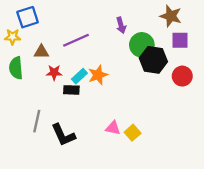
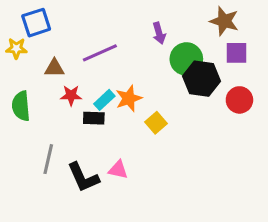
green semicircle: (16, 68) -> (21, 106), moved
pink triangle: (113, 128) -> (118, 170), moved
yellow square: (133, 133) -> (156, 123), moved

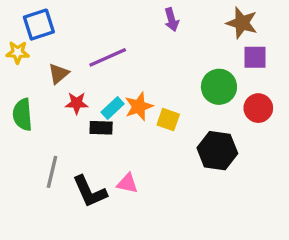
purple arrow: (159, 33) -> (172, 20), moved
green circle: (186, 59) -> (219, 87), moved
brown triangle: (54, 68) -> (59, 74), turned -40
black hexagon: (202, 79) -> (217, 151), moved
yellow square: (156, 123) -> (168, 120), moved, turned -30

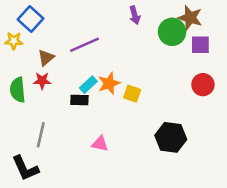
blue square: (39, 25) -> (30, 19), turned -30
green circle: (219, 87) -> (172, 32), moved
red star: (77, 103) -> (42, 81), moved
black hexagon: (217, 151) -> (171, 137), moved
black L-shape: (90, 192) -> (25, 168), moved

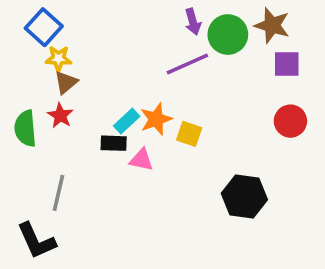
green circle: (172, 32) -> (228, 35), moved
yellow star: (14, 41) -> (58, 58), moved
purple line: (85, 45) -> (187, 64), moved
red star: (42, 81) -> (60, 116), turned 30
pink triangle: (100, 144) -> (141, 160), moved

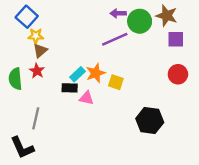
purple arrow: (193, 22) -> (118, 13), turned 105

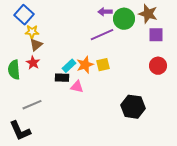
yellow square: (116, 82) -> (103, 65), moved, turned -32
gray line: (36, 118) -> (32, 105), turned 54

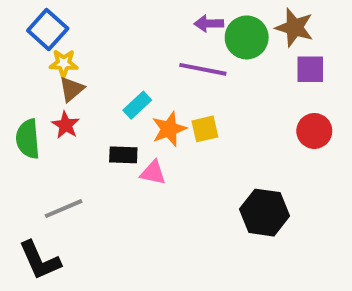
purple line: (102, 35) -> (203, 69), turned 35
cyan rectangle: (69, 66) -> (137, 105), moved

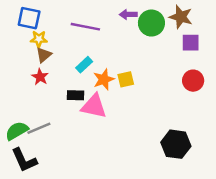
blue square: (48, 30) -> (29, 18), turned -30
purple line: (203, 69) -> (85, 27), moved
green semicircle: (28, 139) -> (17, 131), moved, turned 65
pink triangle: (153, 173) -> (94, 106), size x1.6
black hexagon: (265, 213) -> (176, 144), moved

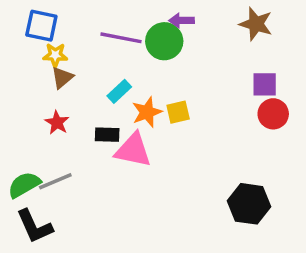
green circle: (151, 23) -> (164, 41), moved
purple square: (191, 43) -> (265, 84), moved
red star: (40, 77) -> (57, 123), moved

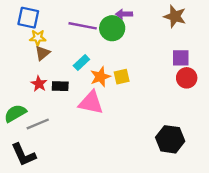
black rectangle: (107, 135) -> (60, 86), moved
green semicircle: (24, 185) -> (15, 113), moved

